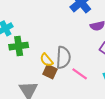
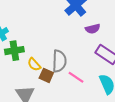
yellow semicircle: (47, 60) -> (34, 64), moved

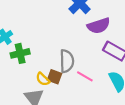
purple semicircle: (93, 29) -> (99, 26), size x1.5
yellow semicircle: (34, 64) -> (43, 79), moved

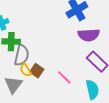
gray semicircle: (67, 61) -> (22, 55), moved

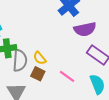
yellow semicircle: (26, 70) -> (40, 58), moved

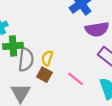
yellow semicircle: (40, 58) -> (47, 58), turned 56

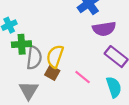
yellow semicircle: (47, 58) -> (55, 56), size x1.5

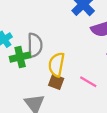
gray semicircle: (34, 58) -> (35, 45), moved

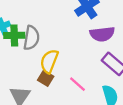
green cross: (20, 57) -> (14, 35), moved

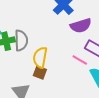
pink line: (78, 84) -> (80, 60), moved

